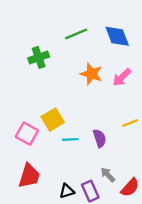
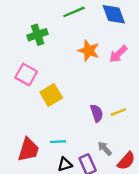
yellow line: (130, 123) -> (118, 112), moved
pink square: (27, 134) -> (26, 75), moved
cyan line: (70, 139) -> (58, 142), moved

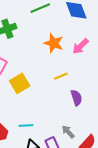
yellow line: (118, 112) -> (61, 76), moved
purple semicircle: (97, 113) -> (76, 98), moved

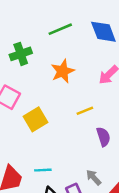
orange star: (54, 43) -> (63, 71), moved, turned 30

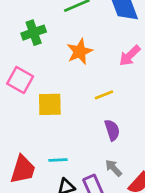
yellow square: (35, 119) -> (50, 104), turned 30
purple semicircle: (103, 137) -> (112, 130), moved

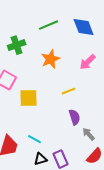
cyan line: (58, 160) -> (35, 139), turned 32
gray arrow: (114, 168) -> (89, 134), moved

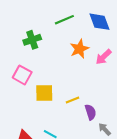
orange star: (51, 59) -> (79, 49), moved
yellow line: (69, 91) -> (72, 100), moved

